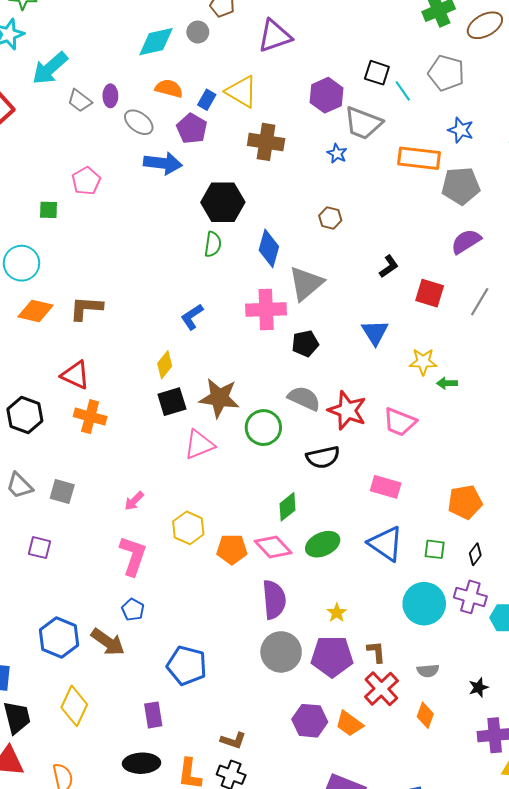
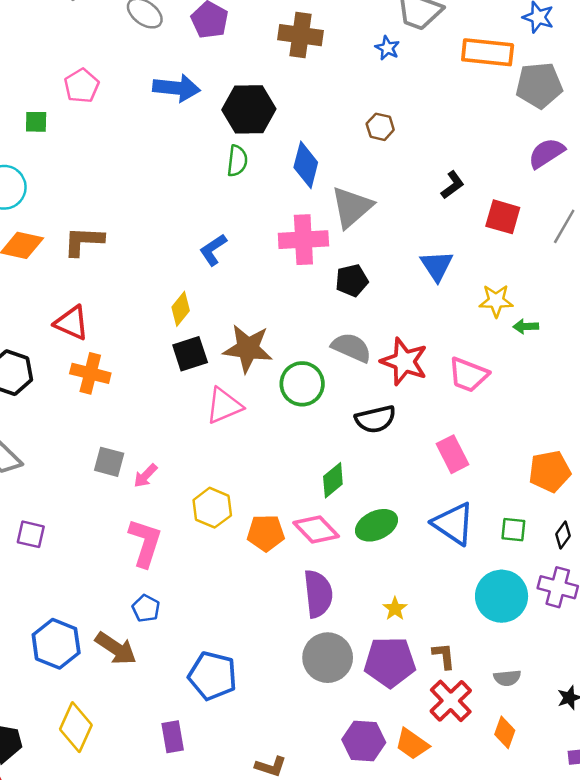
blue arrow: (163, 163) -> (177, 88), moved
pink rectangle: (386, 487) -> (452, 454), turned 48
gray square: (62, 492) -> (109, 462), moved

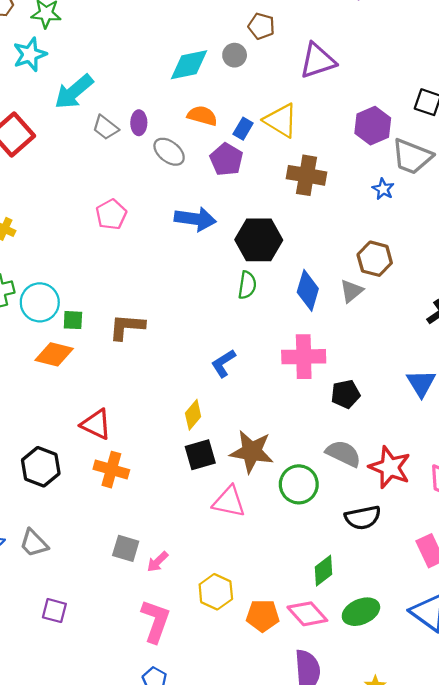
green square: (36, 122) -> (73, 320), moved
brown hexagon: (380, 127) -> (375, 259), size x1.4
gray triangle: (352, 207) -> (351, 291), moved, size x0.6
brown L-shape: (84, 241) -> (127, 327), moved
pink triangle: (224, 406) -> (229, 502), turned 33

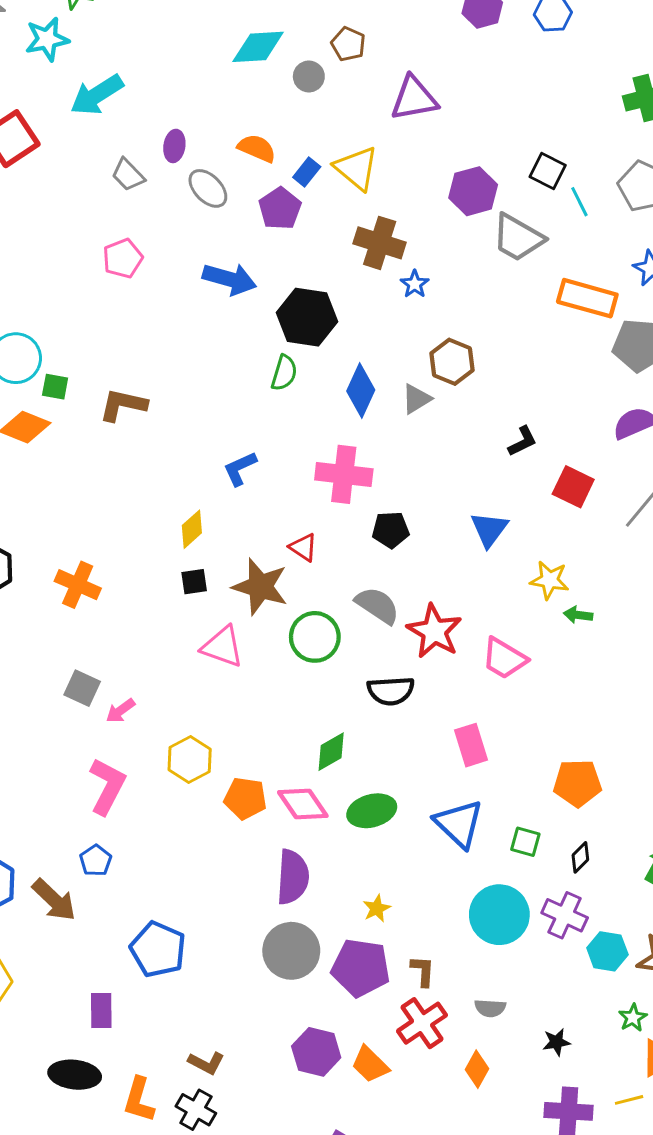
cyan diamond: (189, 65) -> (258, 47), moved
gray trapezoid: (105, 127) -> (128, 175), moved
blue star: (383, 189) -> (415, 284), moved
red triangle: (96, 424) -> (303, 547), moved, size x0.7
black square: (200, 455) -> (194, 582), size x0.7

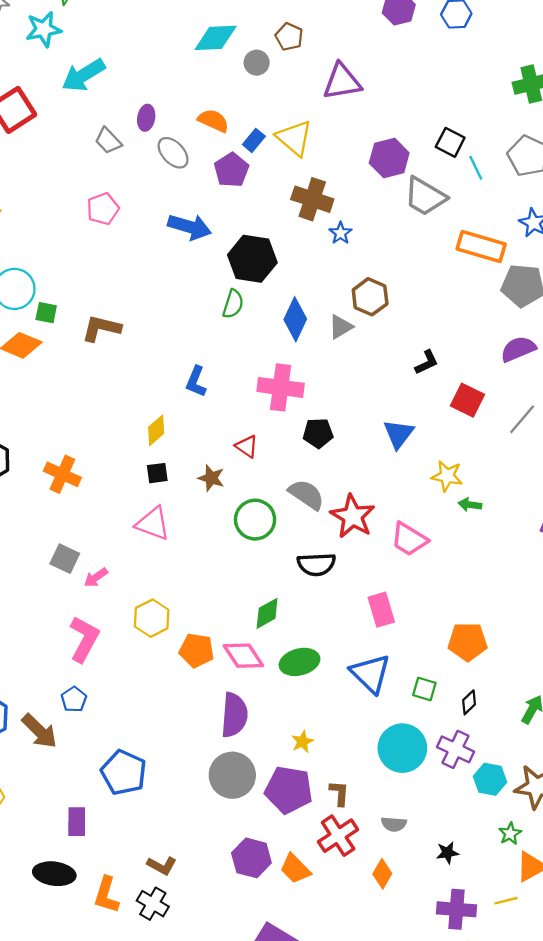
blue L-shape: (240, 469) -> (196, 382), turned -44
brown star: (260, 587) -> (211, 478), size x0.6
pink triangle: (222, 647) -> (153, 524), moved

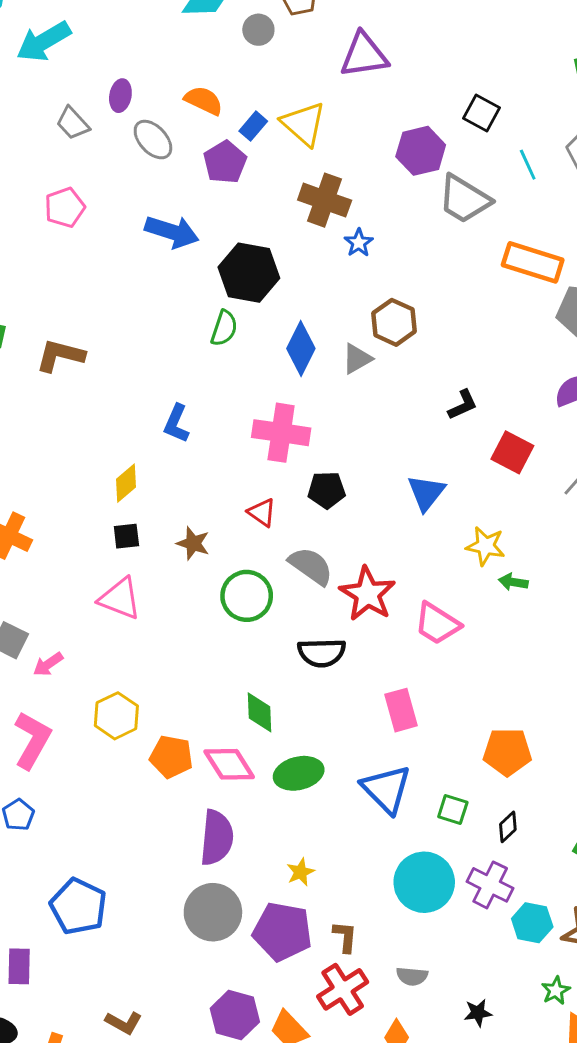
black square: (450, 142) -> (481, 113), moved
red triangle: (247, 446) -> (262, 513), moved
green diamond: (267, 613) -> (259, 712), turned -64

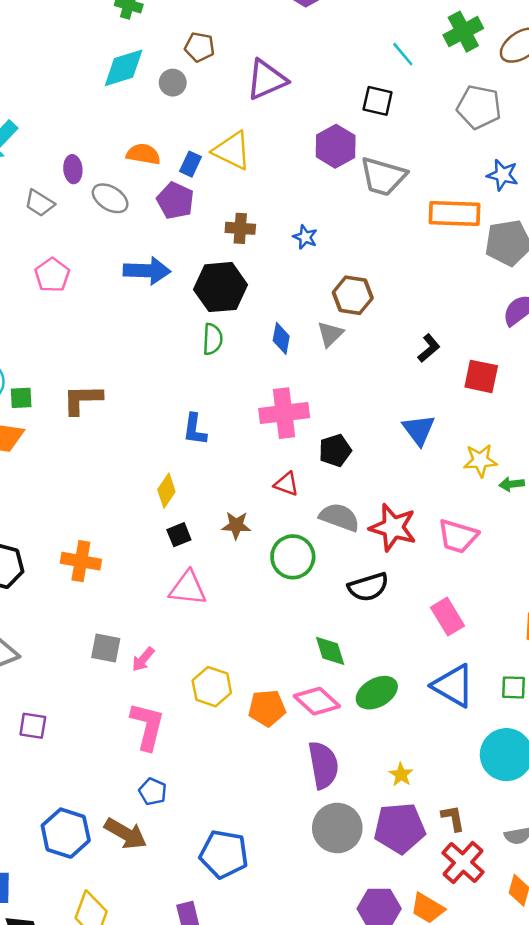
cyan line: (528, 165) -> (403, 54), moved
brown cross: (325, 200) -> (240, 228), moved, size x0.7
blue diamond: (301, 348) -> (281, 338), size x0.7

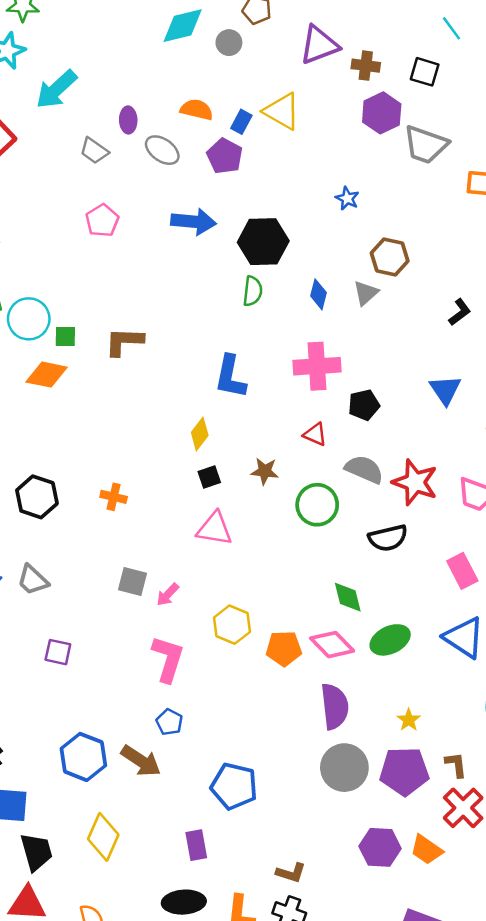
brown cross: (240, 228) -> (366, 66), moved
blue L-shape: (195, 429) -> (230, 377), size x1.4
orange cross: (81, 561) -> (114, 497), size x0.7

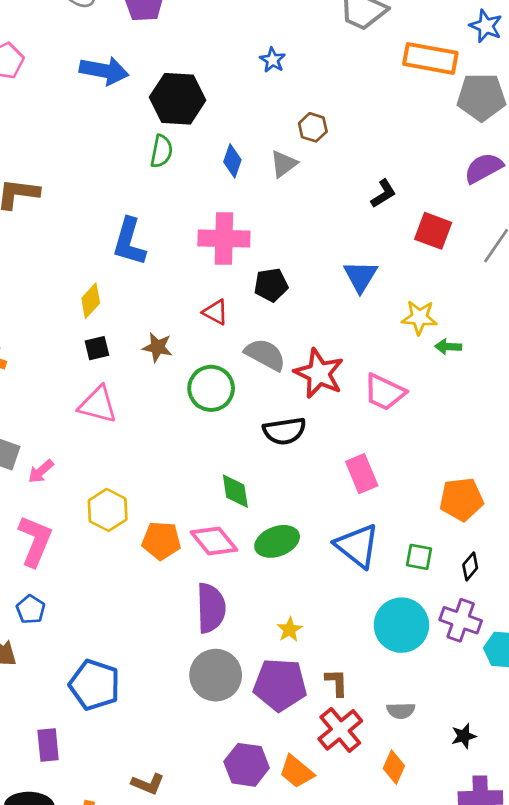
brown hexagon: (390, 257) -> (313, 127), size x0.7

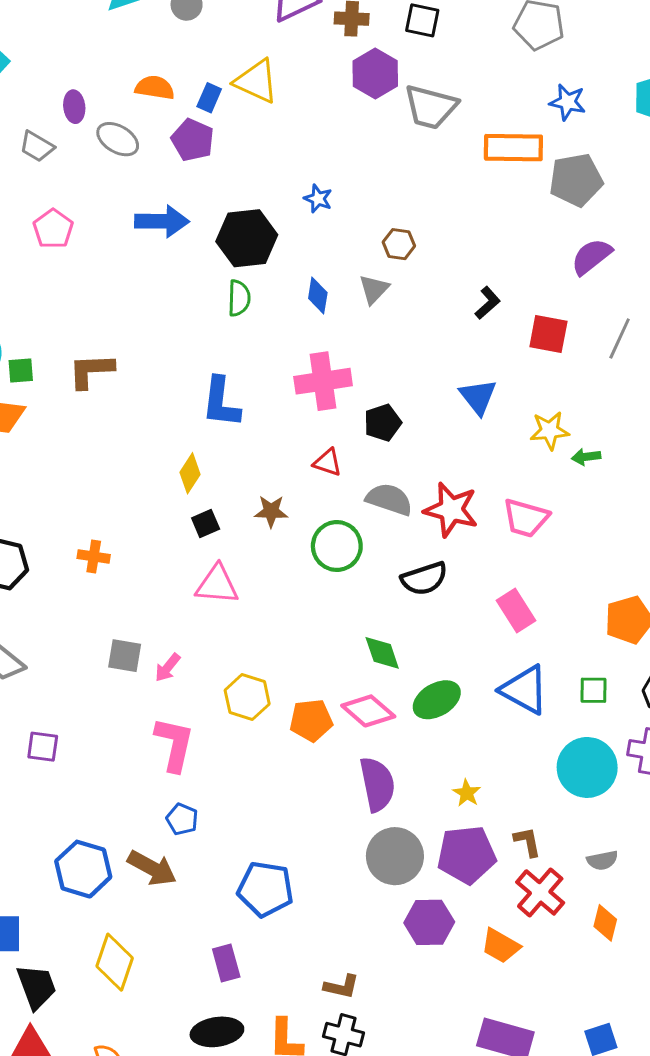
blue star: (273, 60) -> (318, 199), moved
purple hexagon: (247, 765) -> (429, 922), moved

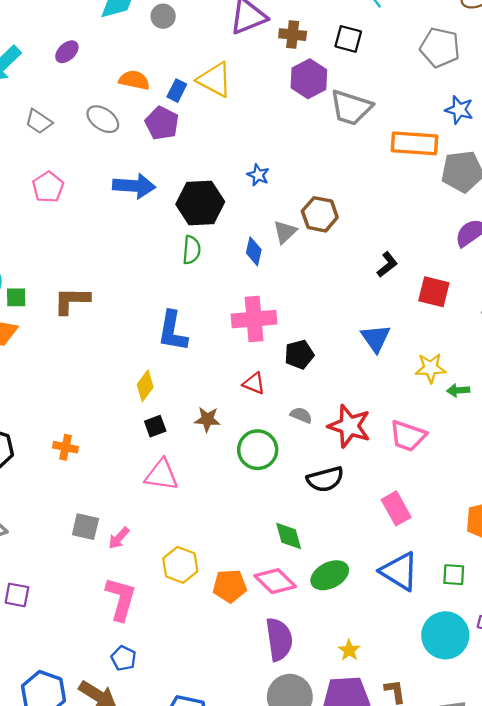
purple ellipse: (74, 107) -> (67, 52), moved, turned 50
brown hexagon: (399, 244) -> (320, 214), size x1.4
gray triangle: (374, 289) -> (285, 232), moved
gray semicircle: (389, 499) -> (301, 415), size x0.6

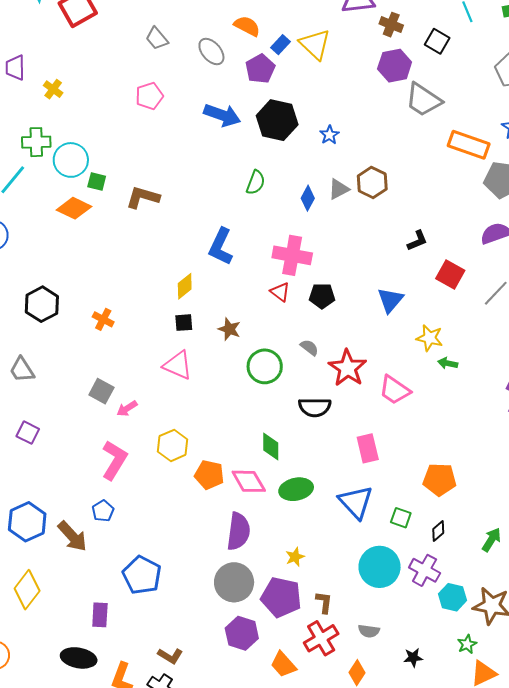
black hexagon: (200, 203) -> (277, 120), moved
red triangle: (254, 383) -> (280, 292), moved

